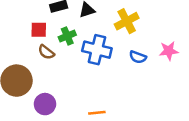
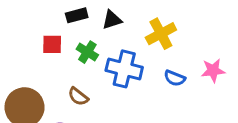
green cross: (67, 36) -> (87, 52), turned -35
brown semicircle: (46, 52) -> (78, 97), moved

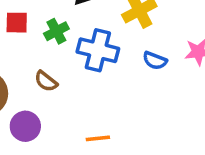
green cross: (87, 52) -> (56, 31), turned 30

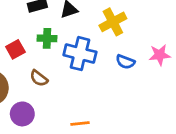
red square: (17, 23) -> (15, 49), moved, turned -30
green cross: (56, 31) -> (47, 38), turned 30

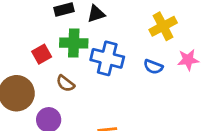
yellow cross: (113, 22) -> (163, 26), moved
green cross: (47, 38) -> (74, 43), size x1.4

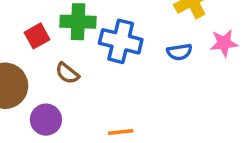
blue semicircle: (153, 67) -> (179, 52), turned -30

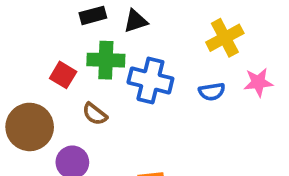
red square: (37, 36) -> (63, 75), turned -30

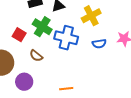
yellow cross: (225, 38) -> (91, 16), moved
green cross: (106, 60) -> (42, 27), turned 30

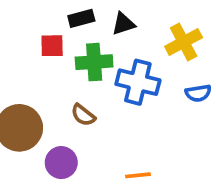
green cross: (42, 27) -> (94, 62), turned -36
red square: (19, 35) -> (52, 46), moved, turned -32

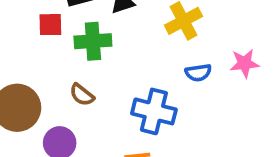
blue cross: (138, 82) -> (154, 111), moved

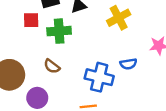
blue semicircle: (198, 73) -> (128, 64), moved

